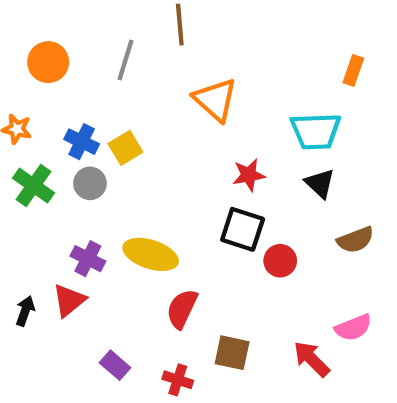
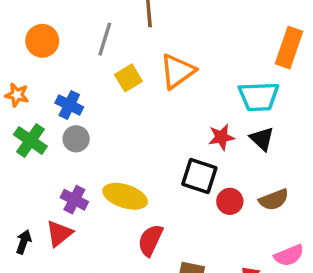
orange rectangle: (353, 70) -> (289, 48), size x1.6
orange triangle: (215, 100) -> (177, 71), turned 42
yellow square: (125, 148) -> (128, 78), moved
red star: (249, 175) -> (221, 137), moved
brown semicircle: (355, 240) -> (274, 200), moved

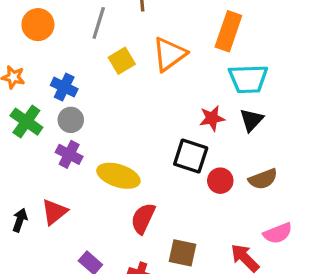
orange rectangle: (289, 48) -> (228, 31), moved
black triangle: (262, 139) -> (251, 120), turned 30
purple cross: (74, 200) -> (69, 154), moved

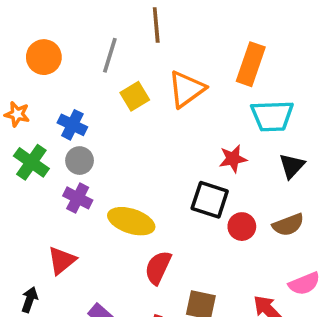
black triangle: (251, 120) -> (292, 166), moved
black arrow: (20, 220) -> (30, 300), moved

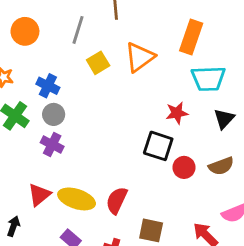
yellow ellipse: (131, 221) -> (77, 199), moved

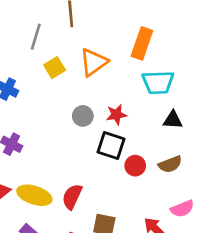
red star: (177, 113) -> (116, 115), moved
gray circle: (54, 114) -> (83, 116), moved
black triangle: (224, 119) -> (173, 120), turned 50

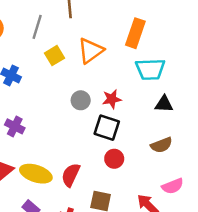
red circle: (135, 166) -> (114, 159), moved

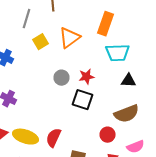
brown semicircle: (161, 145) -> (126, 114), size x1.4
red circle: (114, 159) -> (108, 135), moved

